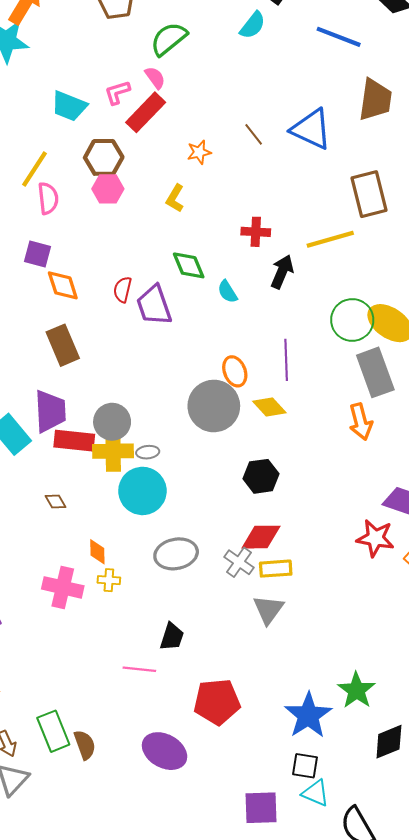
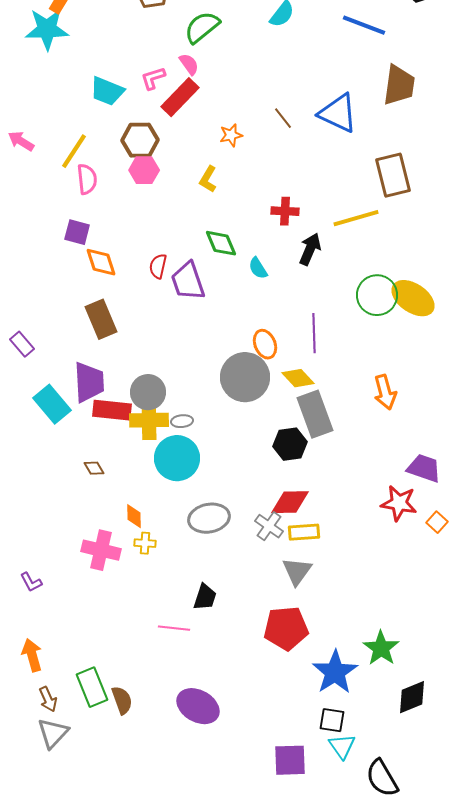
gray rectangle: (375, 372) -> (315, 414), moved
red pentagon: (217, 702) -> (286, 628), moved
cyan triangle: (316, 793) -> (342, 746), turned 32

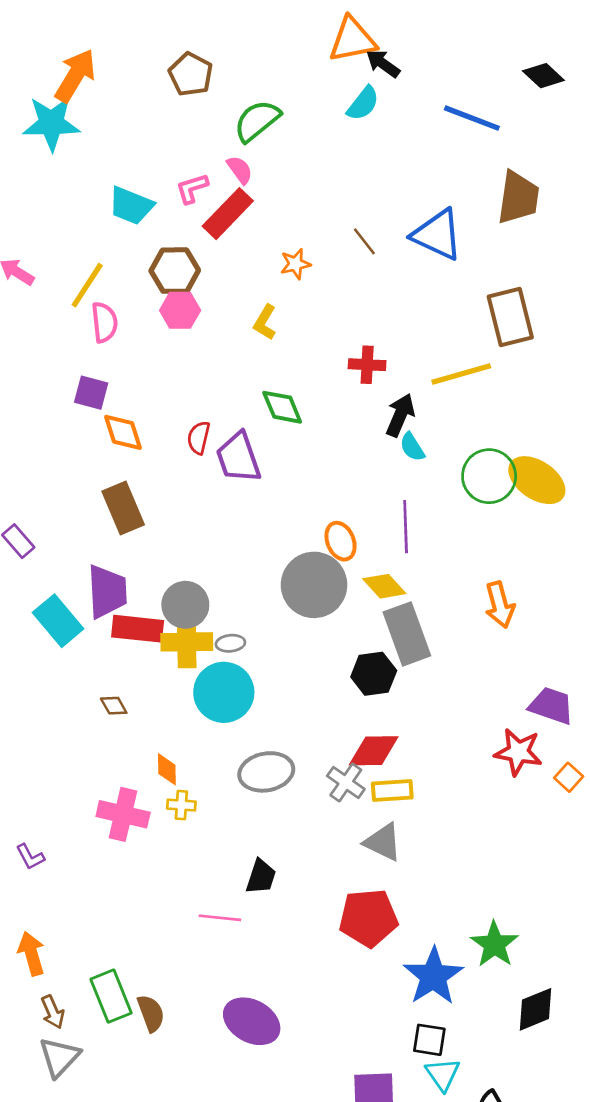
cyan semicircle: (258, 268) -> (412, 447), moved
gray triangle: (297, 571) -> (383, 842), turned -40

